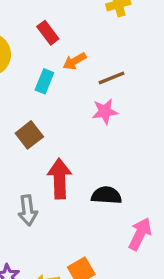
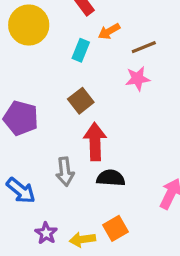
brown square: (29, 135) -> (81, 101), moved
black semicircle: (106, 195) -> (111, 178), moved

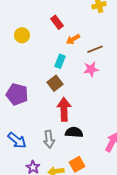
yellow circle: (29, 25) -> (22, 35), size x0.6
cyan rectangle: (81, 50) -> (60, 61), moved
gray arrow: (65, 172) -> (49, 139), moved

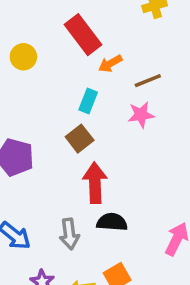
red rectangle: (57, 22) -> (83, 35), size x1.6

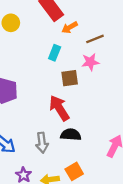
brown square: (80, 139) -> (70, 78), moved, turned 30
red arrow: (95, 183) -> (59, 108), turned -30

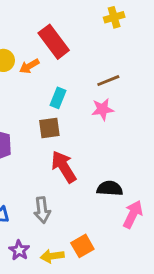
orange arrow: (70, 27) -> (29, 66), moved
brown square: (70, 78) -> (49, 128), moved
black semicircle: (71, 135) -> (110, 188), moved

